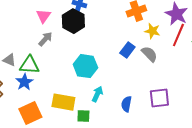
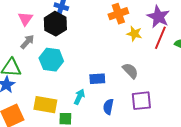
blue rectangle: (127, 50) -> (97, 79), moved, turned 49
gray semicircle: (149, 54) -> (130, 71), moved
cyan hexagon: (85, 66) -> (51, 60), moved

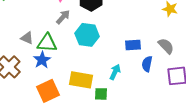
blue rectangle: (97, 79) -> (133, 45), moved
blue semicircle: (108, 107) -> (147, 64), moved

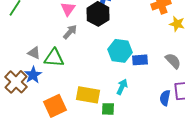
cyan hexagon: (87, 35) -> (120, 51), moved
blue star: (42, 60) -> (33, 75), moved
blue semicircle: (147, 64) -> (165, 98), moved

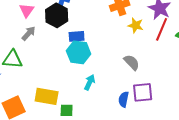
blue rectangle: (140, 60) -> (77, 36), moved
cyan arrow: (122, 87) -> (90, 82), moved

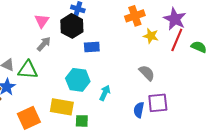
cyan hexagon: (79, 52) -> (78, 80), moved

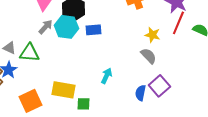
yellow star: (151, 36) -> (152, 35), moved
cyan hexagon: (78, 80) -> (66, 27), moved
purple square: (158, 103) -> (159, 86), turned -35

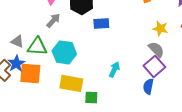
cyan hexagon: (66, 27) -> (64, 52), moved
purple square: (159, 86) -> (154, 66), moved
orange square: (30, 101) -> (30, 73), moved, turned 30

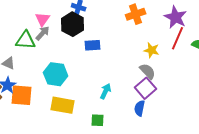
gray arrow: (53, 20) -> (43, 33), moved
green triangle: (37, 46) -> (26, 40), moved
green square: (91, 97) -> (98, 120), moved

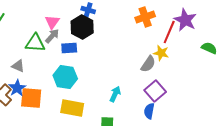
red line: (178, 38) -> (169, 32), moved
blue rectangle: (93, 45) -> (69, 48), moved
gray semicircle: (148, 71) -> (148, 64), moved, turned 78

